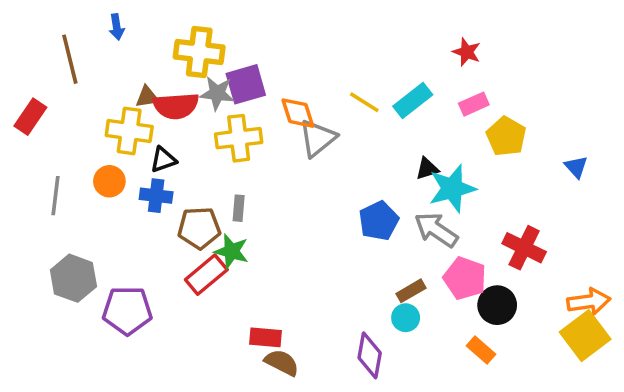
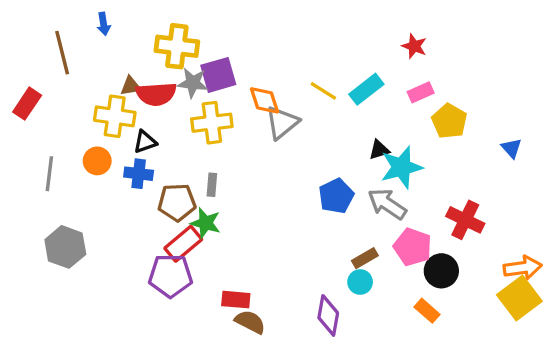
purple pentagon: (127, 311) -> (170, 276), moved

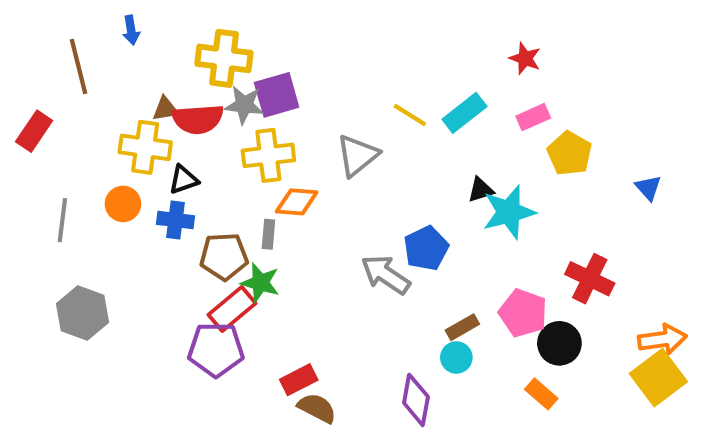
orange diamond: (264, 100) -> (297, 202), moved, turned -68
gray arrow: (387, 204) -> (386, 275), moved
red rectangle: (236, 300) -> (299, 380), turned -32

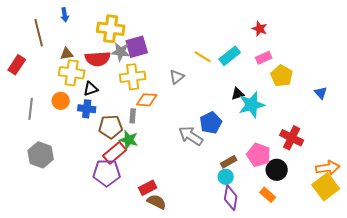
brown triangle: (165, 109) -> (67, 54), moved
gray triangle: (357, 155) -> (177, 77), size x0.7
purple diamond: (416, 400) -> (231, 198), moved

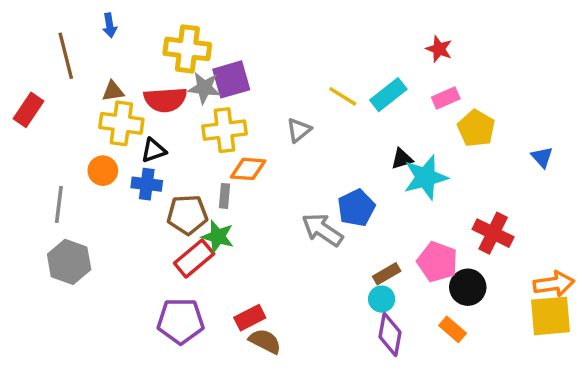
gray line: (31, 109) -> (59, 204), moved
purple pentagon: (107, 173) -> (181, 321), moved
yellow square: (326, 187) -> (551, 316), turned 32

